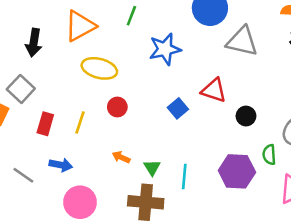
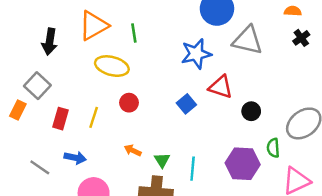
green line: (131, 16) -> (134, 33), moved, turned -30
blue star: (165, 49) -> (196, 54), moved

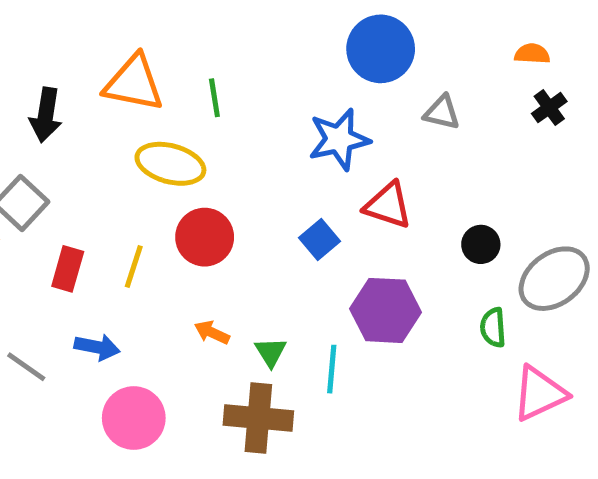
orange triangle: (94, 26) -> (134, 83), turned 40
gray triangle: (248, 40) -> (442, 112), size x0.6
red circle: (129, 103) -> (205, 237), size x1.5
black circle: (251, 111) -> (481, 244), moved
purple hexagon: (243, 164) -> (386, 310), moved

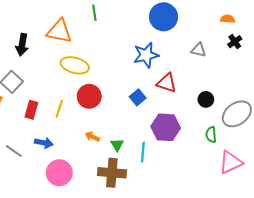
green line: (214, 98) -> (94, 13), moved
gray triangle: (442, 112) -> (199, 50), moved

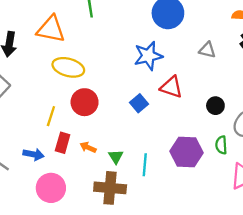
red rectangle: (31, 110) -> (63, 143), moved
purple hexagon: (166, 127) -> (187, 152), moved

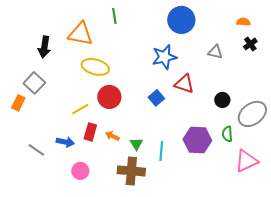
yellow line: (51, 116) -> (80, 109), turned 42
pink circle: (51, 188) -> (80, 171), size x0.7

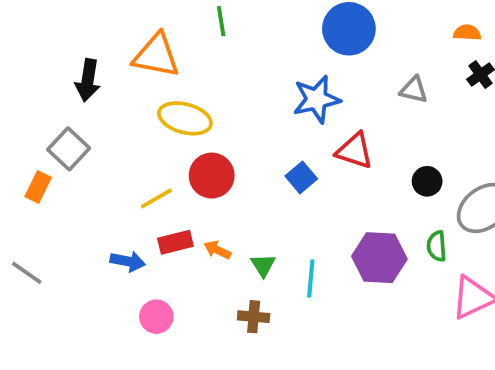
red rectangle: (90, 132) -> (175, 242), turned 60
gray line: (36, 150) -> (27, 273), moved
brown cross: (131, 171) -> (254, 317), size x0.6

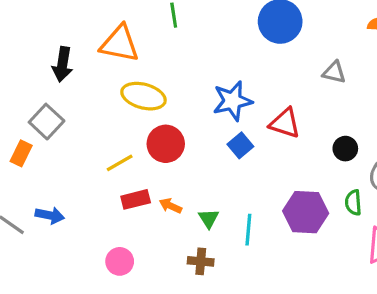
blue star: (316, 99) -> (232, 101), moved
blue arrow: (128, 261) -> (50, 215), moved

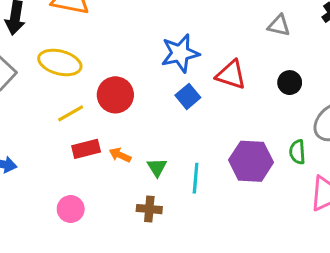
yellow ellipse: (143, 96) -> (60, 62), moved
black circle: (345, 149) -> (290, 83), moved

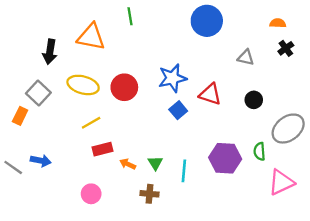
red circle: (115, 95) -> (124, 87), moved
orange arrow: (120, 155) -> (128, 164), moved

